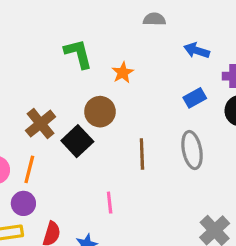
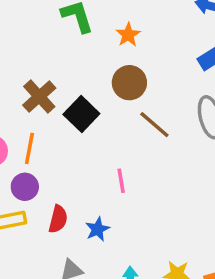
brown circle: (100, 112) -> (129, 83), moved
brown line: (142, 154) -> (154, 125), turned -44

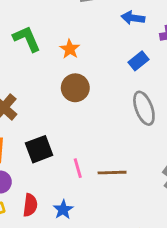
black square: (81, 114) -> (39, 149), moved, turned 32
brown line: (154, 125) -> (112, 173), moved, turned -36

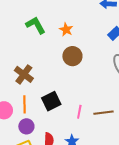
pink line: (78, 168) -> (79, 112), turned 32

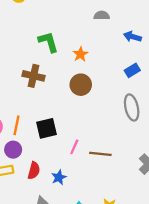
brown cross: (24, 74) -> (33, 76), moved, turned -36

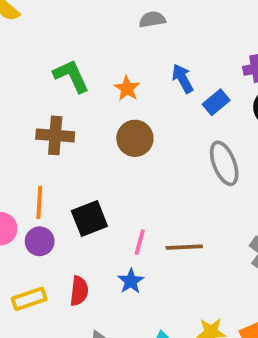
blue arrow: (132, 37) -> (183, 78), moved, turned 54
orange line: (16, 125) -> (39, 202), moved
purple circle: (13, 150) -> (40, 241), moved
blue star: (59, 177) -> (131, 281), moved

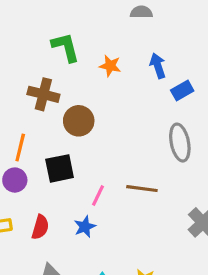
orange star: (127, 88) -> (110, 66), turned -30
brown circle: (135, 138) -> (79, 121), moved
brown line: (184, 247) -> (142, 189), moved

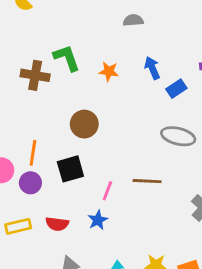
brown cross: (43, 94) -> (35, 75), moved
gray ellipse: (180, 143) -> (178, 136), turned -60
red semicircle: (40, 227) -> (57, 224), turned 85

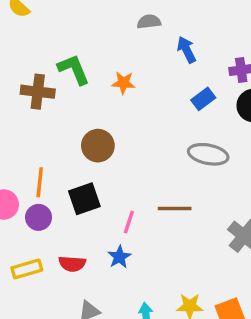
blue arrow: (152, 68) -> (187, 50), moved

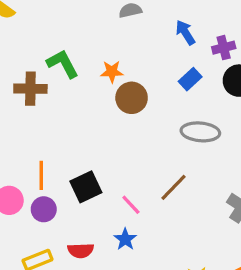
blue arrow: (187, 50) -> (185, 32), moved
brown circle: (98, 146) -> (132, 98), moved
brown line: (175, 208) -> (173, 187), turned -40
pink line: (129, 222) -> (131, 205), turned -55

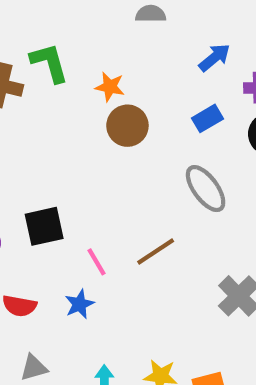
blue arrow: (185, 32) -> (214, 58), turned 70
gray ellipse: (200, 132) -> (206, 189), turned 36

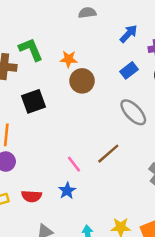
black square: (44, 226) -> (34, 101), moved

